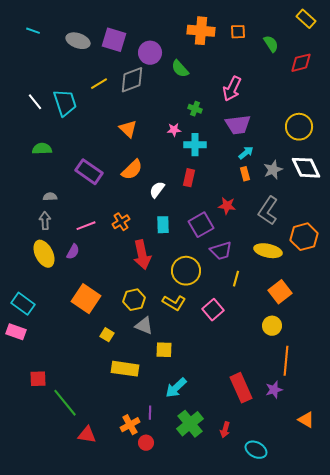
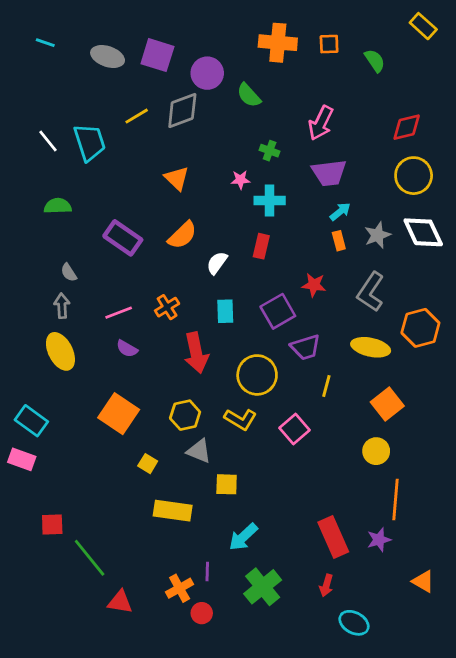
red diamond: (301, 63) -> (407, 127), moved
gray semicircle: (50, 197) -> (69, 272), turned -120
purple semicircle: (73, 252) -> (127, 349), moved, turned 91
red arrow: (225, 430) -> (326, 585), moved

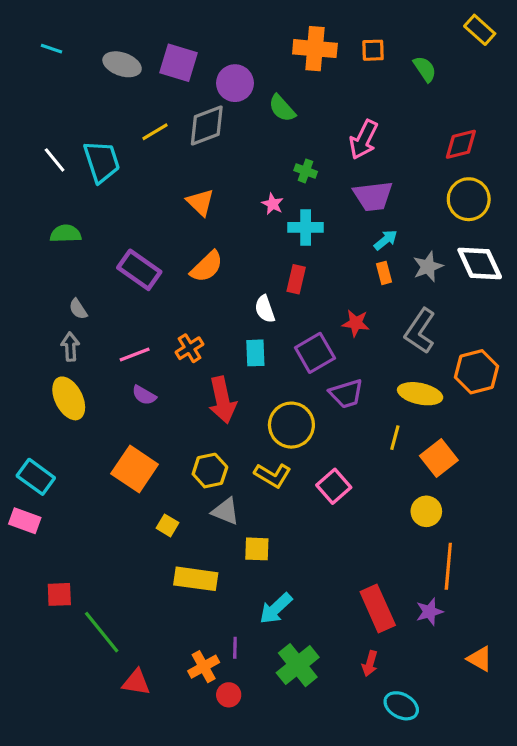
pink star: (240, 180) -> (273, 204), turned 30
white semicircle: (217, 263) -> (265, 309), moved, turned -55
yellow line: (326, 386) -> (395, 438), moved

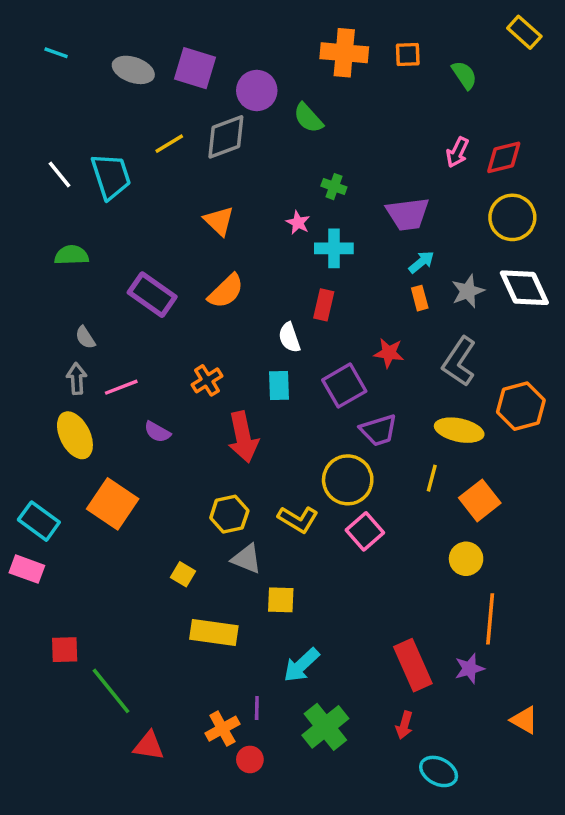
pink arrow: (364, 140) -> (457, 152), moved, size x0.7
pink line: (135, 354) -> (121, 387), moved
yellow circle: (291, 425) -> (348, 480), moved
orange square: (135, 469) -> (113, 504), moved

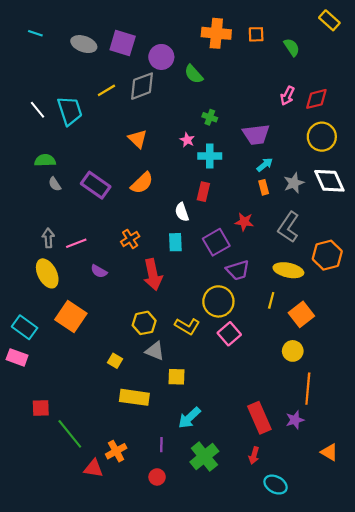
gray semicircle: (85, 337) -> (55, 184), moved
orange cross: (222, 729) -> (116, 451), moved

